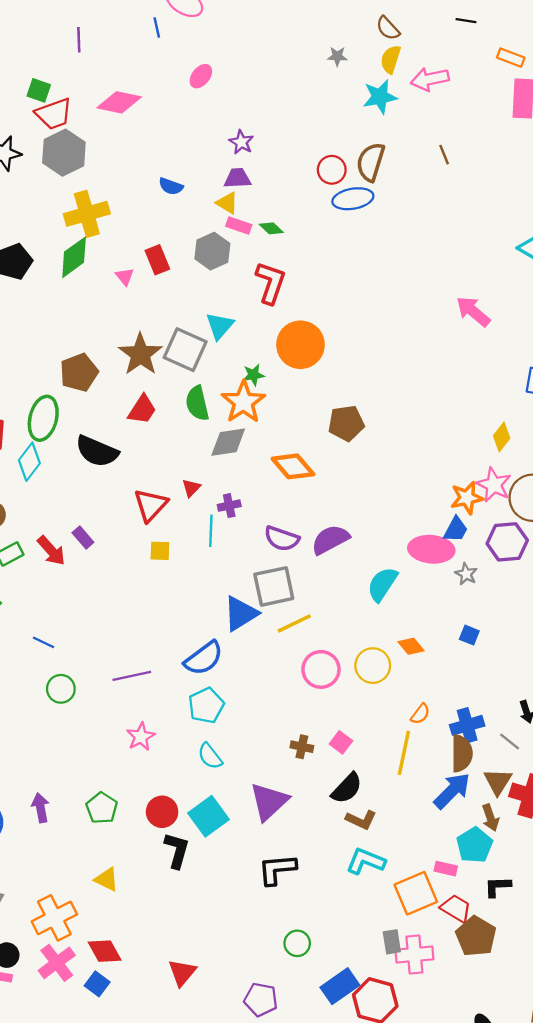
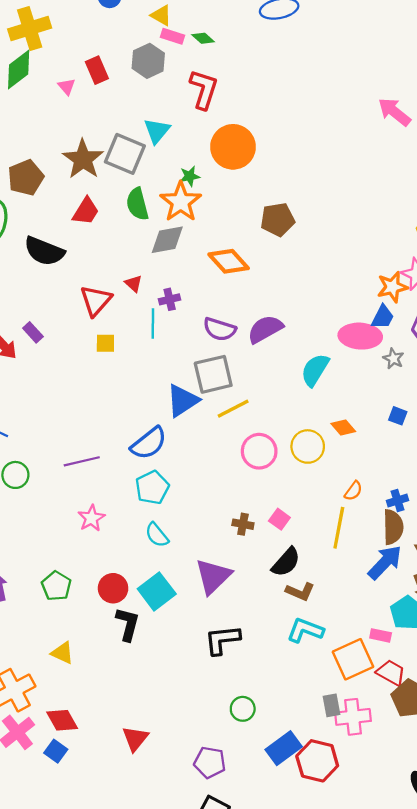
red triangle: (191, 488) -> (134, 284), turned -30
blue cross: (467, 725) -> (398, 501), size x0.7

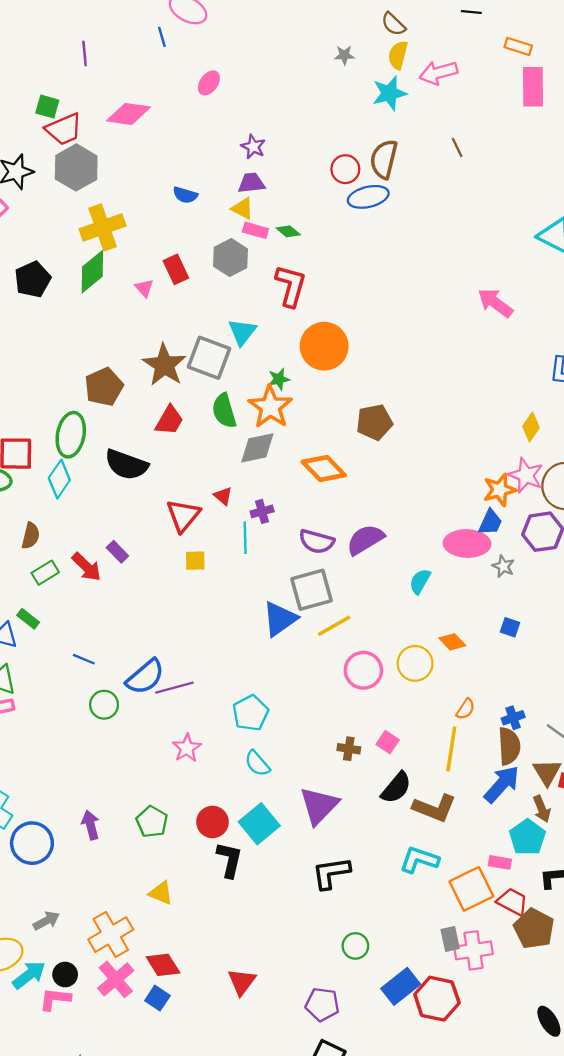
cyan semicircle: (315, 370) -> (420, 581), size x0.7
blue semicircle: (149, 443) -> (145, 677), moved
brown L-shape: (300, 592) -> (435, 808), moved, size x1.4

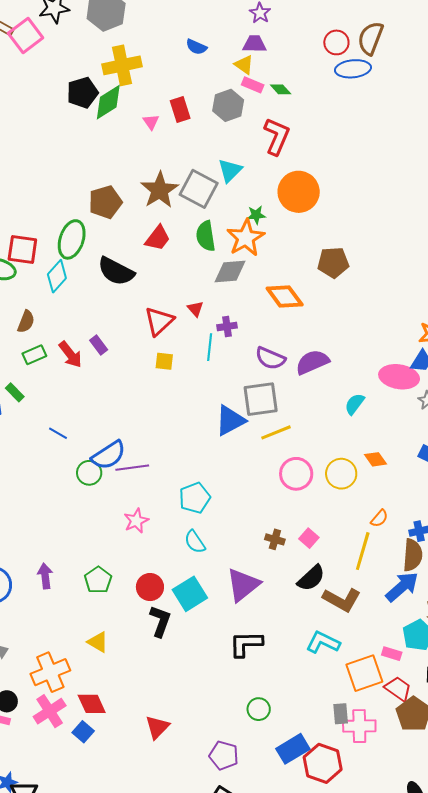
black pentagon: (33, 279) -> (82, 93), moved
green circle: (104, 705) -> (89, 473), moved

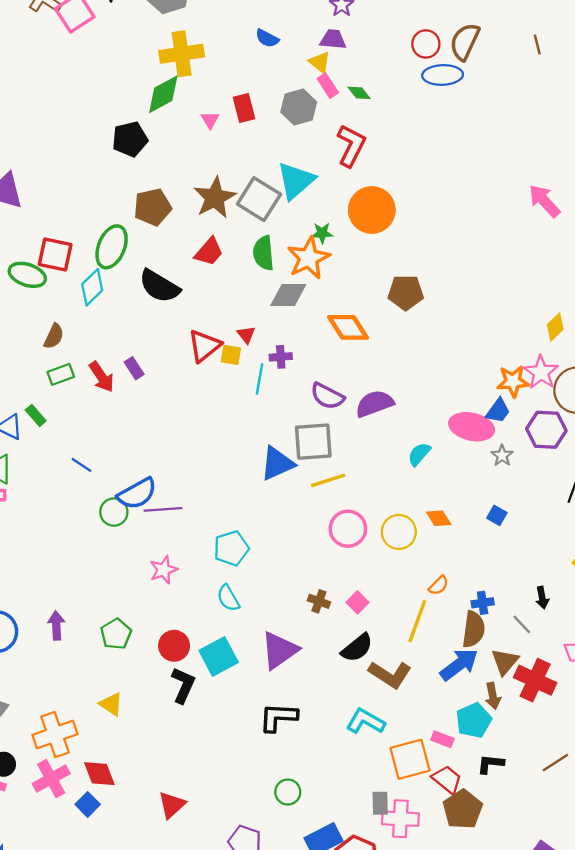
pink rectangle: (253, 85) -> (328, 86), turned 30
black pentagon: (82, 93) -> (130, 139), moved
cyan triangle: (230, 170) -> (296, 181), size x1.4
yellow square: (164, 361) -> (231, 355), moved

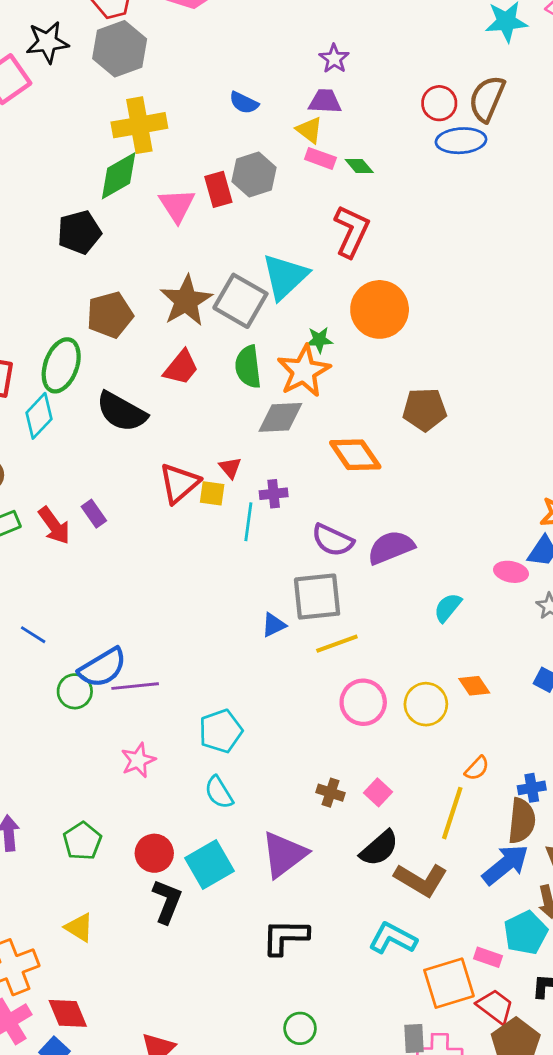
pink rectangle: (328, 86) -> (320, 158), turned -35
gray hexagon: (299, 107) -> (254, 174), moved
pink triangle: (210, 120) -> (177, 205), size x1.6
pink ellipse: (472, 427) -> (511, 572), size x0.6
blue triangle: (277, 464) -> (274, 625), size x0.6

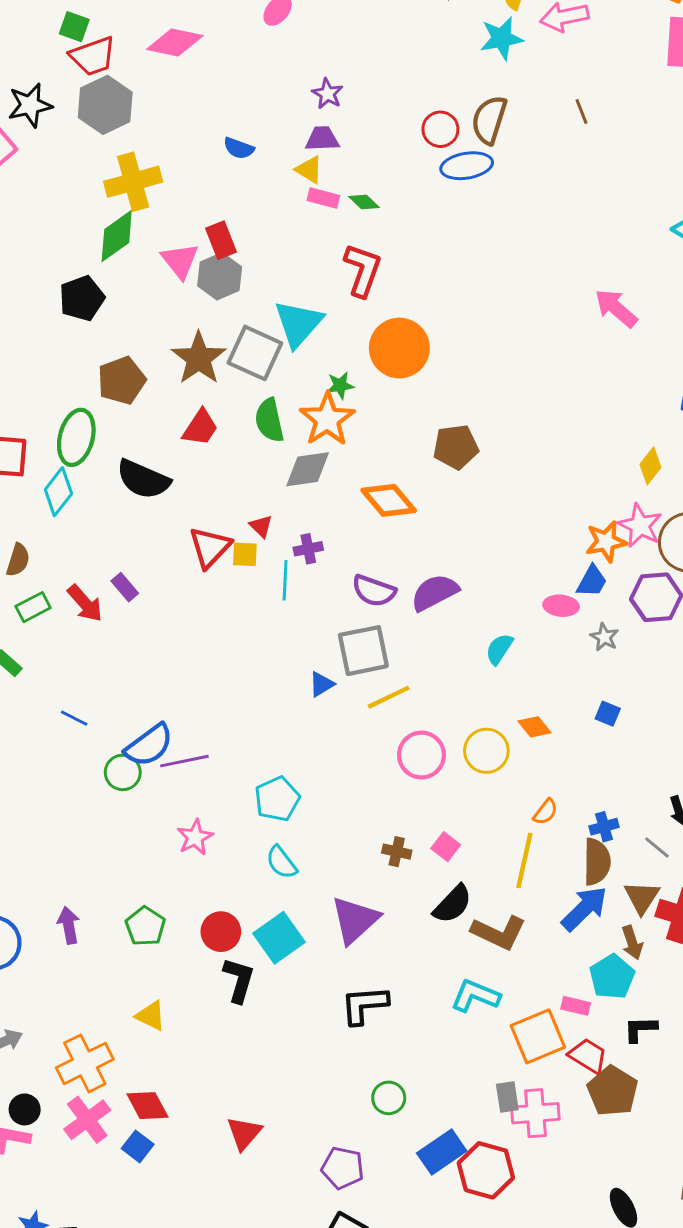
gray hexagon: (254, 174) -> (220, 276), moved

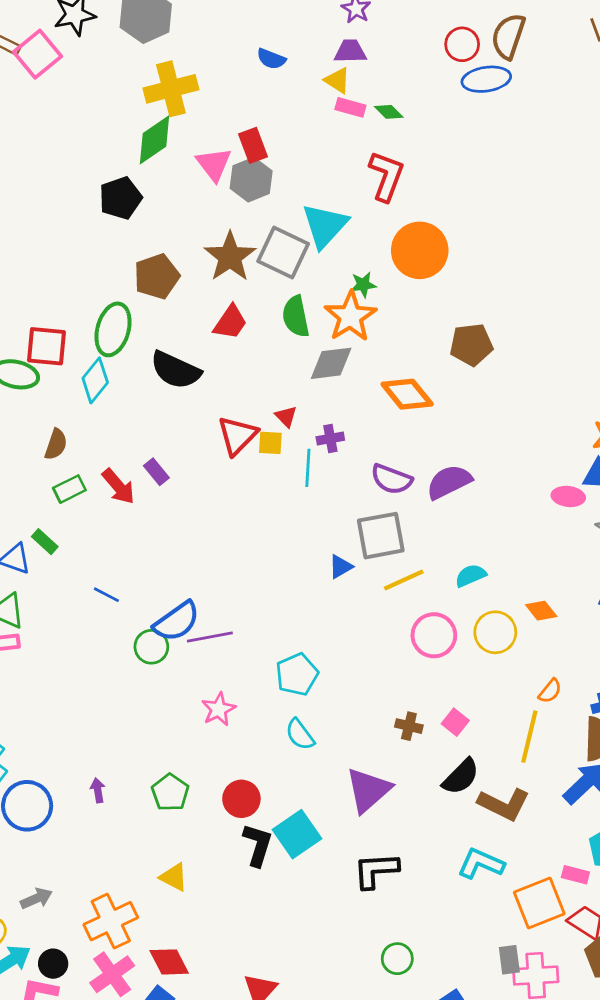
cyan semicircle: (499, 649) -> (471, 576), moved, turned 32
purple arrow: (69, 925) -> (98, 790), size x0.7
cyan square: (279, 938) -> (297, 834), moved

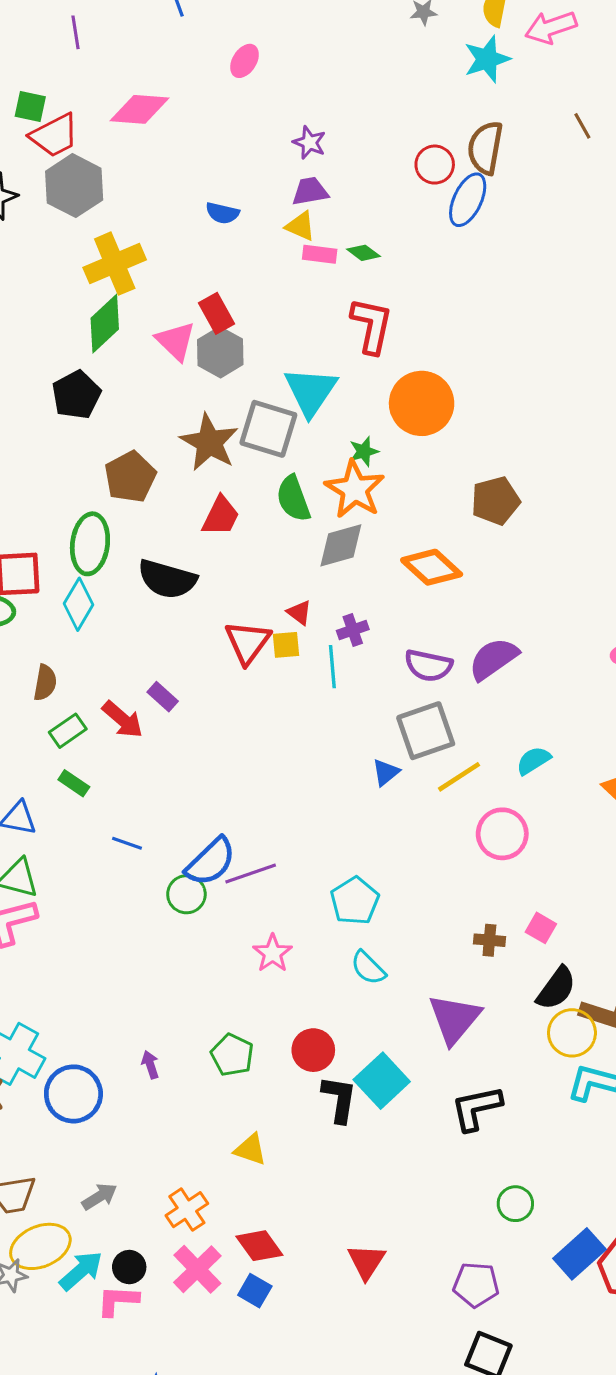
blue ellipse: (486, 79) -> (468, 200), turned -48
green rectangle: (45, 542) -> (74, 783), moved
yellow circle: (495, 632) -> (572, 1033), moved
orange cross: (111, 921) -> (187, 1210), size x0.7

